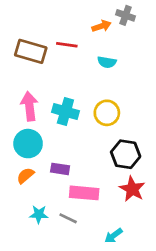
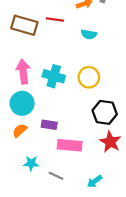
gray line: (68, 218) -> (56, 176), moved

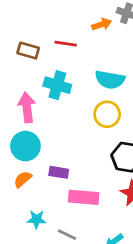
brown rectangle: (24, 25) -> (28, 51), size x0.7
cyan semicircle: (89, 34) -> (110, 80), moved, size x1.5
cyan cross: (54, 76) -> (57, 85), moved

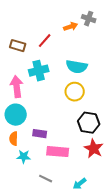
red line: (66, 44) -> (45, 41), turned -56
cyan cross: (57, 85) -> (39, 71), turned -30
orange semicircle: (23, 179) -> (14, 139), turned -48
cyan star: (37, 219) -> (24, 157), moved

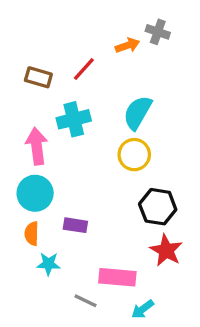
cyan semicircle: (77, 67) -> (138, 113), turned 110
pink rectangle: (58, 152) -> (117, 277), moved

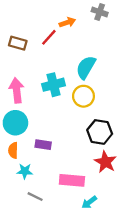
orange arrow: (127, 45) -> (67, 22), moved
cyan cross: (74, 119) -> (54, 85), moved
gray line: (85, 301) -> (35, 197), moved

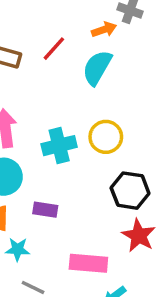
orange arrow: (67, 22) -> (104, 30), moved
cyan semicircle: (86, 67) -> (97, 68), moved
cyan cross: (54, 85) -> (59, 146), moved

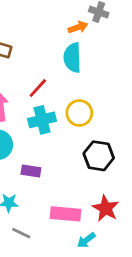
red line: (54, 49) -> (38, 88), moved
cyan semicircle: (97, 68) -> (72, 58), turned -32
red star: (139, 236) -> (106, 208), moved

